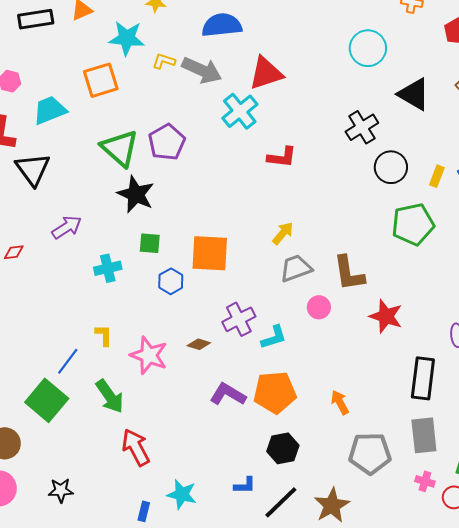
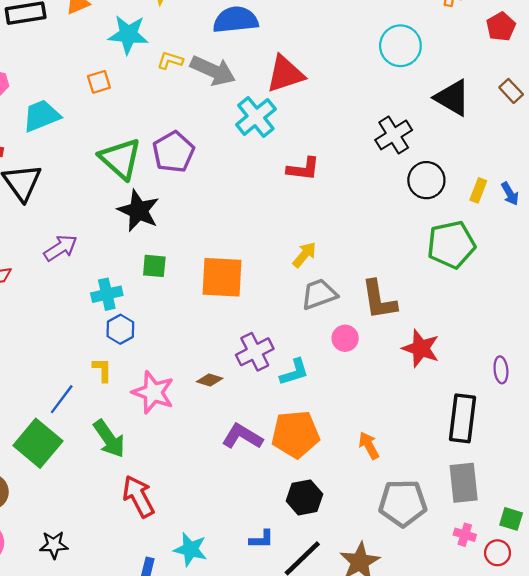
orange square: (101, 80) -> (99, 82), size x0.6
blue hexagon: (171, 281) -> (120, 329), moved

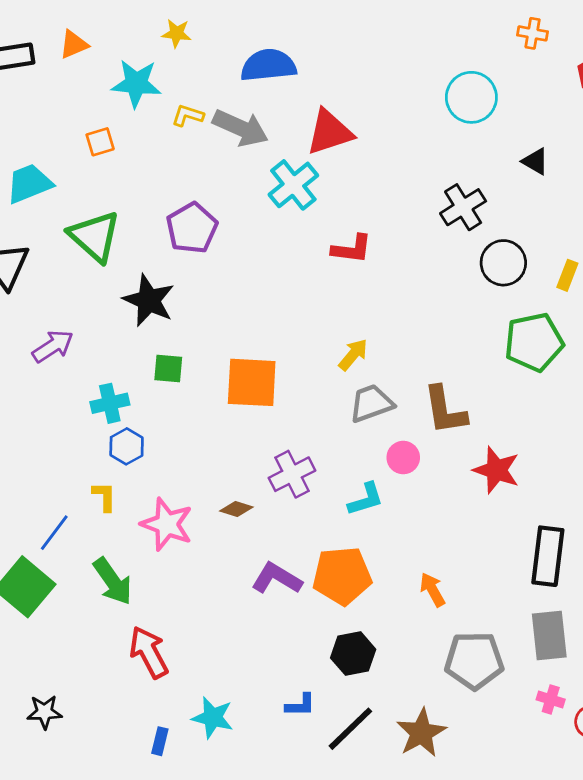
black triangle: (452, 98) -> (535, 161), size x0.6
green triangle: (120, 159) -> (95, 236), moved
cyan L-shape: (294, 372) -> (366, 499), moved

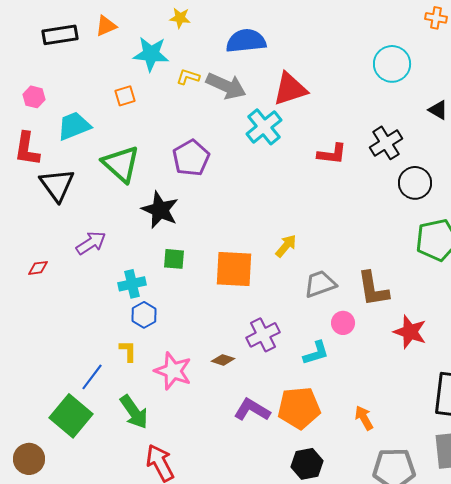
red L-shape: (352, 249) -> (332, 154), moved
yellow arrow: (353, 355) -> (286, 246), moved

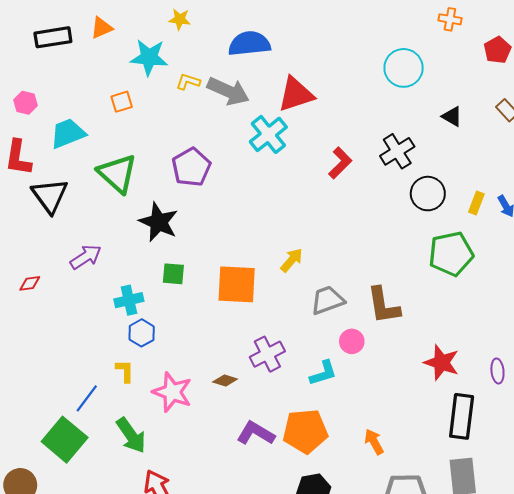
red L-shape: (332, 154) -> (340, 163), turned -52
red star: (410, 332) -> (442, 363), moved

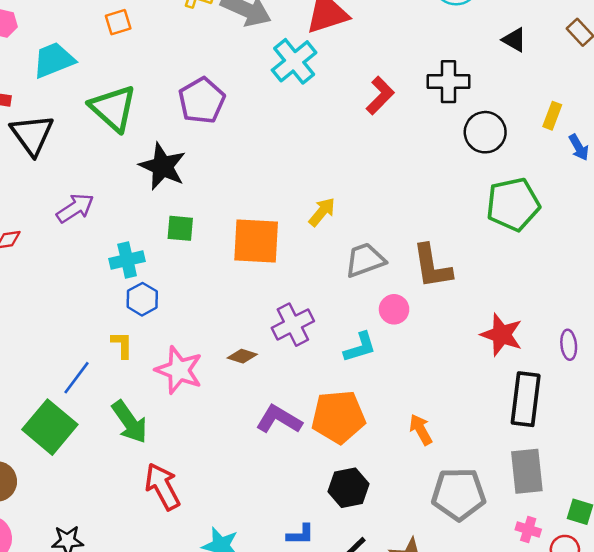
black cross: (397, 151) -> (448, 82), turned 32
yellow rectangle: (476, 203) -> (552, 116), moved

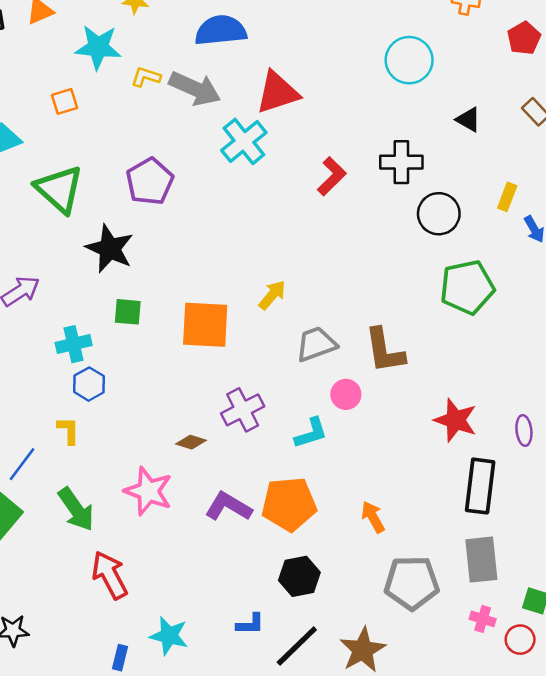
pink star: (179, 370) -> (148, 491), moved

